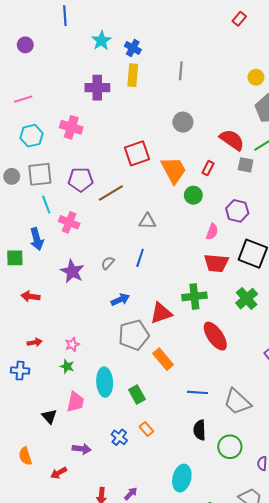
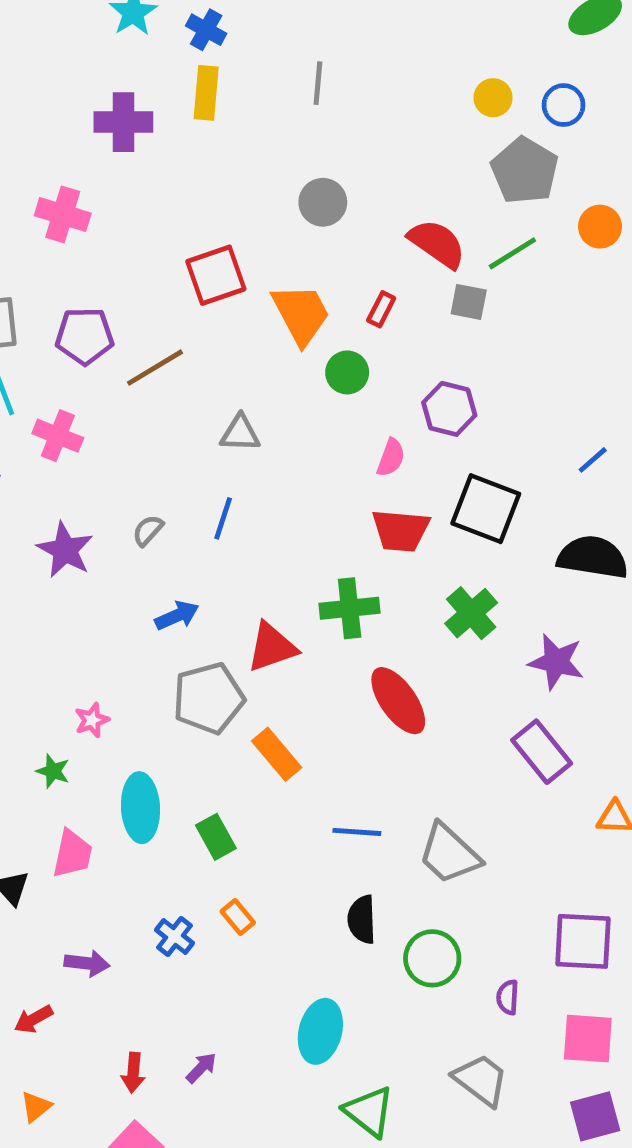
pink star: (72, 344) -> (92, 720), moved

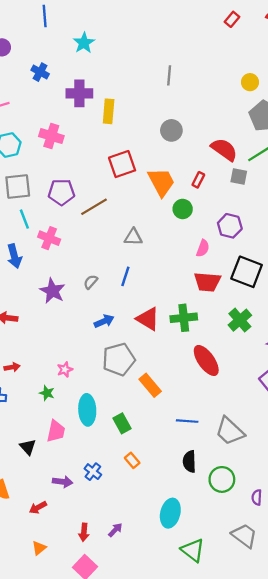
blue cross: (206, 30) -> (40, 72), moved
yellow rectangle: (206, 93) -> (109, 111), moved
red triangle: (272, 647) -> (148, 319), moved, turned 50
blue cross: (175, 936) -> (93, 472), moved

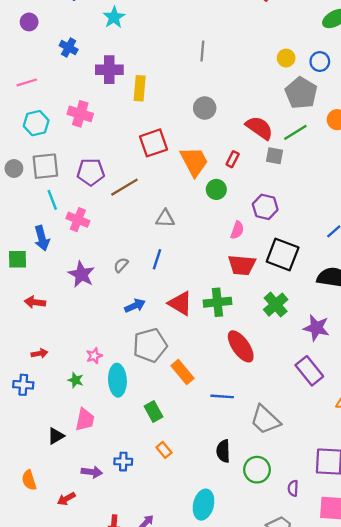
cyan ellipse: (87, 410) -> (117, 380), moved
blue line: (187, 421) -> (222, 396), moved
black triangle: (28, 447) -> (56, 436), turned 42
blue cross: (93, 472) -> (123, 462), turned -36

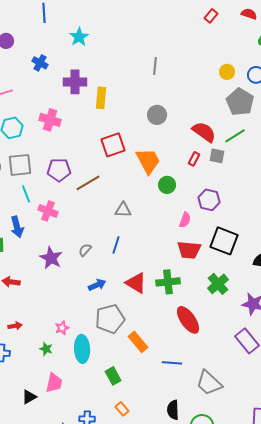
red rectangle: (233, 159) -> (194, 159), moved

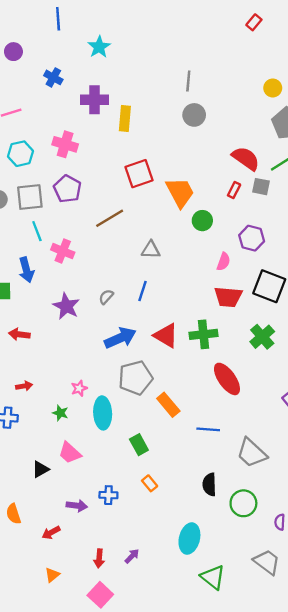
gray circle: (157, 115) -> (194, 115), moved
purple pentagon: (59, 170) -> (67, 189), moved, turned 30
blue arrow: (97, 285) -> (120, 338), size x1.5
pink trapezoid: (54, 383) -> (70, 453), turned 120

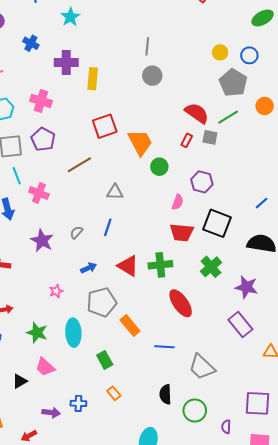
blue arrow: (120, 338) -> (89, 268), size x0.6
pink star: (79, 388) -> (56, 291), moved
green star: (60, 413) -> (37, 333), size x1.5

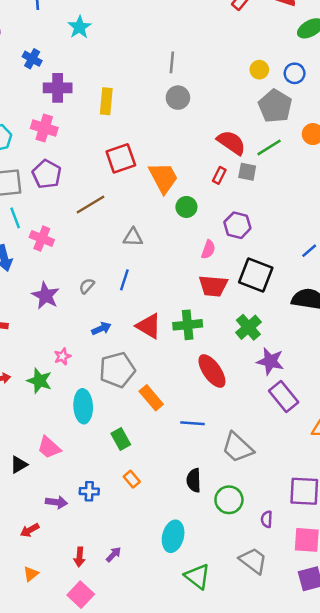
purple cross: (66, 62) -> (58, 88), moved
purple star: (246, 287) -> (270, 361), moved
green star: (37, 333) -> (39, 381), moved

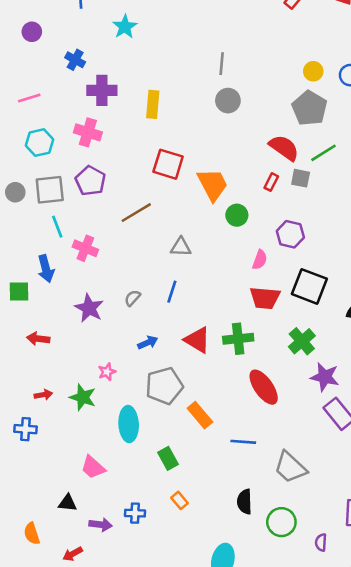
gray pentagon: (275, 106) -> (309, 108), moved
red square: (121, 158) -> (168, 164), turned 36
black triangle: (19, 465) -> (67, 503), moved, turned 36

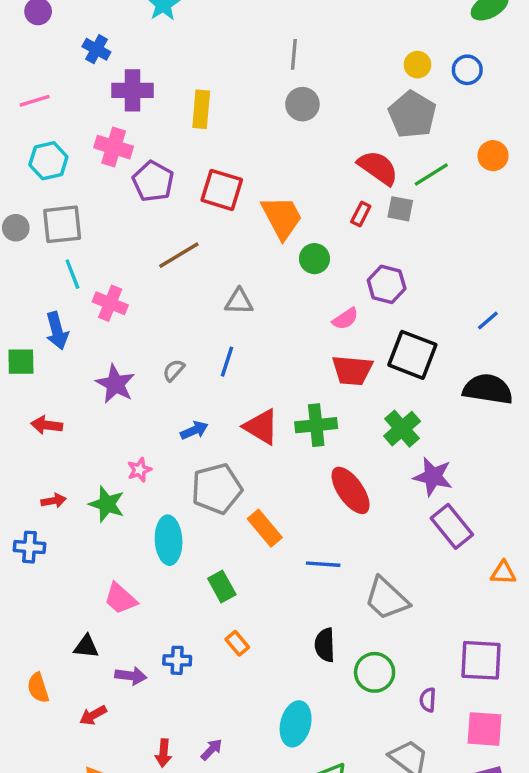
purple pentagon: (90, 181) -> (153, 181), moved
pink semicircle: (260, 260) -> (345, 319), turned 36

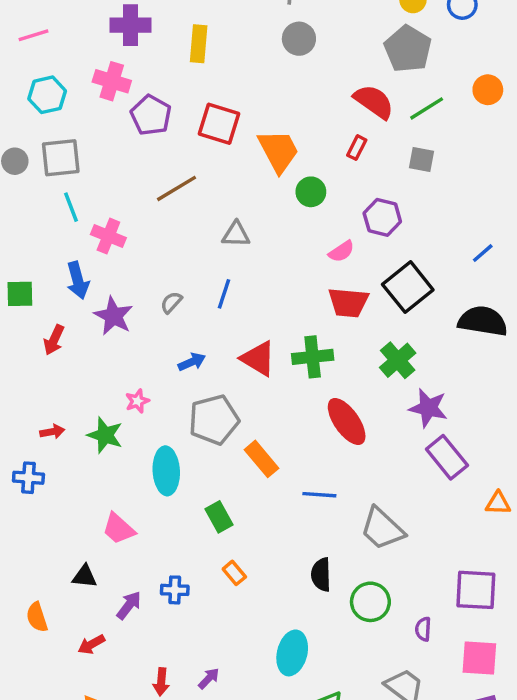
gray square: (400, 209) -> (421, 159), moved
blue arrow: (57, 331) -> (78, 280), moved
black square: (412, 355) -> (408, 287), turned 30
red arrow: (47, 425) -> (54, 340), moved, turned -72
purple arrow: (131, 676) -> (129, 605), turned -60

